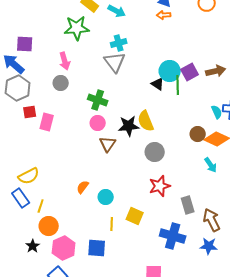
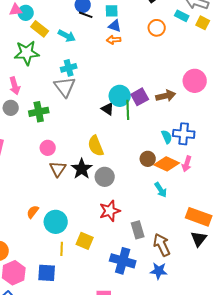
green cross: (98, 100) -> (39, 112), moved, turned -30
black star: (129, 126) -> (82, 169), moved, turned -30
cyan circle: (106, 197) -> (56, 222), size x1.5

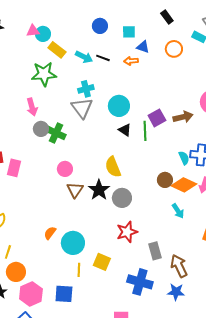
black line: (86, 15) -> (103, 58), moved
blue triangle: (115, 26) -> (143, 47), moved
cyan circle: (120, 96) -> (119, 106), moved
gray circle: (11, 108) -> (41, 129), moved
green cross: (39, 112) -> (56, 133), turned 36

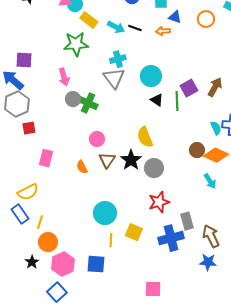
brown arrow: (183, 117) -> (215, 87), turned -48
pink rectangle: (14, 168) -> (46, 158), moved
orange semicircle: (50, 233) -> (82, 167), moved, turned -64
blue cross: (140, 282) -> (171, 238), moved, turned -30

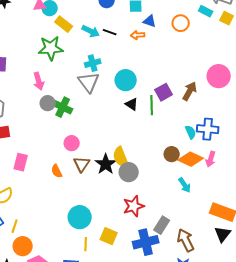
yellow semicircle: (145, 137) -> (121, 157), moved
gray rectangle: (187, 221) -> (162, 225), turned 48

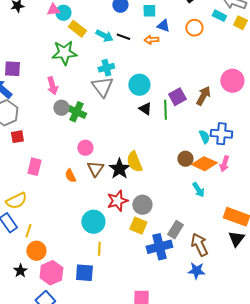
gray circle: (129, 172) -> (142, 205), moved
red star: (134, 206) -> (117, 201), moved
yellow square: (109, 236) -> (138, 226), moved

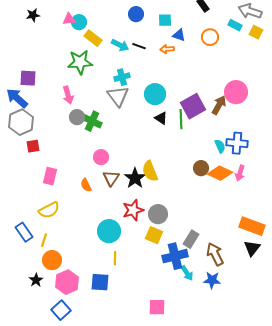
pink circle: (232, 81) -> (236, 92), moved
purple square: (177, 97) -> (193, 106), size x1.4
cyan arrow: (198, 190) -> (187, 273), moved
yellow semicircle: (16, 201) -> (49, 210), moved

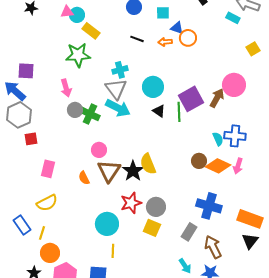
yellow square: (256, 32) -> (253, 49), moved, turned 32
orange circle: (210, 37) -> (188, 38), moved
cyan arrow: (120, 45) -> (118, 108), moved, size x1.4
brown triangle: (111, 178) -> (109, 171), size x1.4
blue cross: (175, 256) -> (209, 206), moved, turned 30

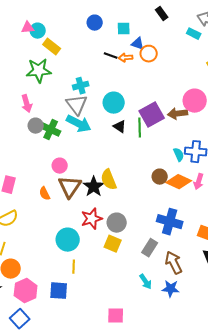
black line: (137, 39) -> (111, 56), moved
brown arrow: (217, 98) -> (178, 114), turned -126

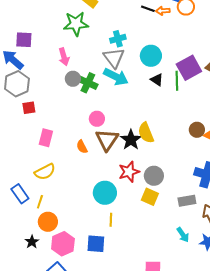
gray rectangle: (150, 248) -> (187, 201), turned 48

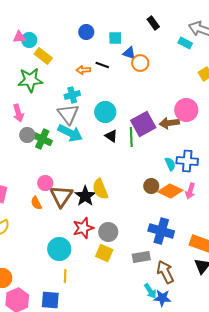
orange arrow: (163, 11) -> (83, 70), moved
pink circle: (97, 119) -> (45, 183), moved
cyan arrow: (183, 235) -> (150, 291), moved

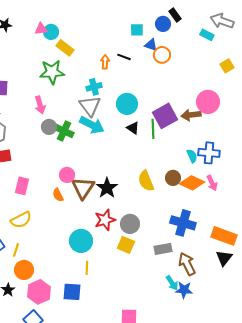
blue circle: (86, 32) -> (163, 24), moved
orange arrow: (83, 70) -> (105, 62), turned 96
yellow semicircle: (100, 189) -> (146, 181), moved
pink arrow: (190, 191) -> (212, 183), turned -42

